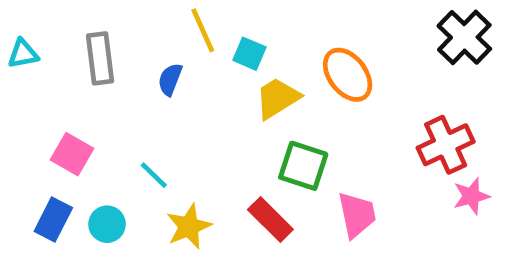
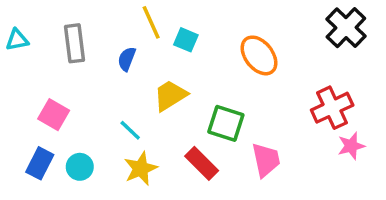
yellow trapezoid: (277, 98) -> (170, 95), moved
cyan line: (154, 175) -> (130, 130), moved

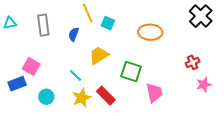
orange ellipse: (259, 55) -> (150, 32), turned -50
red cross: (332, 108) -> (193, 62), size x0.6
blue rectangle: (40, 163) -> (17, 84), moved, turned 42
red rectangle: (202, 163) -> (106, 96), moved

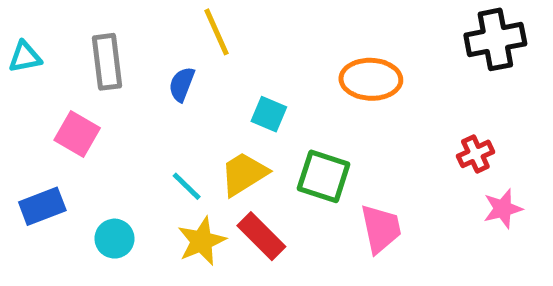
black cross: (201, 16) -> (495, 39), turned 35
cyan square: (108, 23) -> (269, 114), moved
yellow trapezoid: (99, 55) -> (244, 174), moved
pink square: (31, 66) -> (77, 134), moved

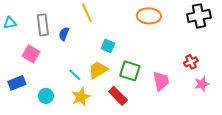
orange ellipse: (371, 79) -> (149, 16), moved
blue semicircle: (182, 84) -> (64, 34), moved
pink trapezoid: (381, 229) -> (161, 81), moved
red rectangle: (261, 236) -> (118, 96), moved

